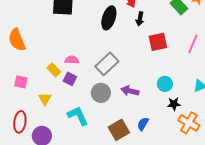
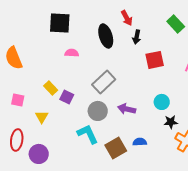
black ellipse: (109, 18) -> (106, 36), turned -35
pink semicircle: (72, 60) -> (72, 53), moved
cyan L-shape: (78, 116) -> (88, 134), moved
blue semicircle: (143, 124) -> (140, 142), turned 56

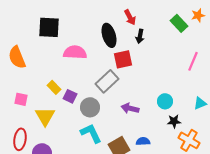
black square: (60, 23) -> (49, 27), moved
pink semicircle: (72, 53) -> (75, 52), size x1.6
red square: (155, 60) -> (123, 59), moved
gray circle: (98, 111) -> (90, 107), moved
yellow triangle: (42, 117) -> (45, 116), size x1.5

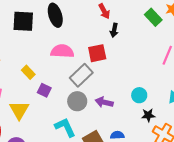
black ellipse: (109, 35) -> (55, 15), moved
pink semicircle: (75, 52) -> (62, 51), moved
yellow rectangle: (54, 87) -> (28, 72), moved
gray circle: (90, 107) -> (77, 101), moved

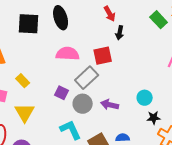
yellow rectangle: (28, 72) -> (23, 81), moved
purple square: (44, 90) -> (62, 93), moved

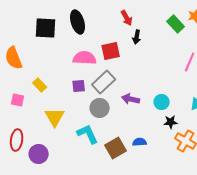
red square: (103, 56) -> (111, 51), moved
purple square: (62, 93) -> (79, 86), moved, turned -32
purple arrow: (110, 105) -> (131, 99), moved
yellow triangle: (25, 113) -> (55, 117), moved

